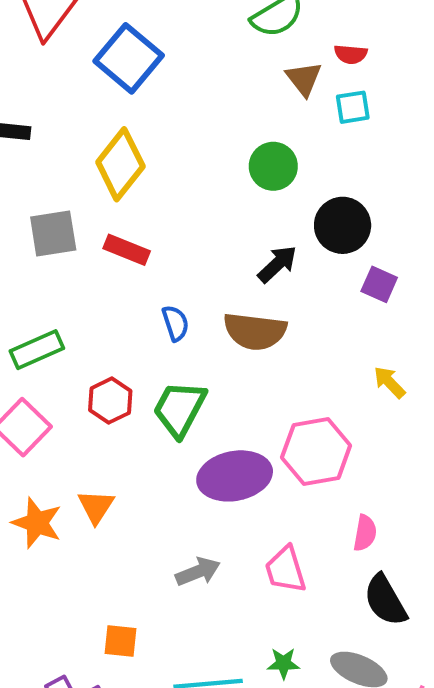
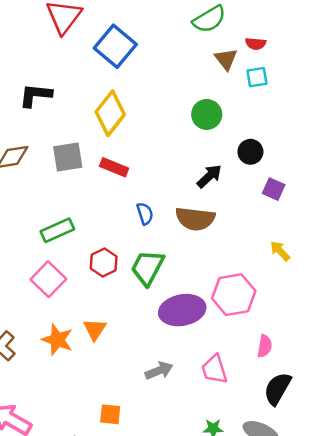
black circle: (343, 225) -> (250, 152), size x0.7
black semicircle: (385, 600) -> (277, 389), turned 60

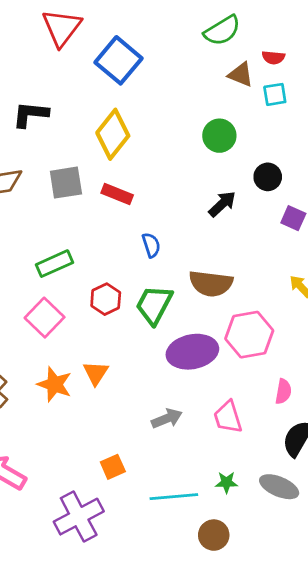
brown triangle: (226, 59) -> (241, 75), turned -30
brown semicircle: (195, 219) -> (211, 283), moved
orange square: (110, 414) -> (113, 467), turned -30

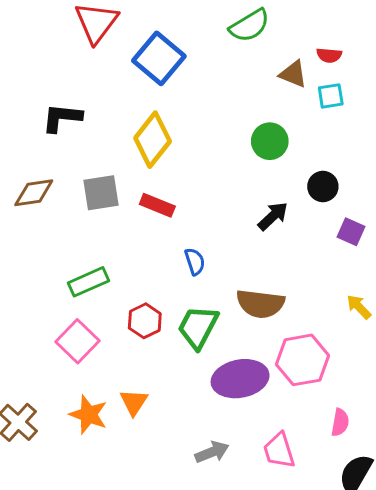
green semicircle: (222, 30) -> (249, 26), moved

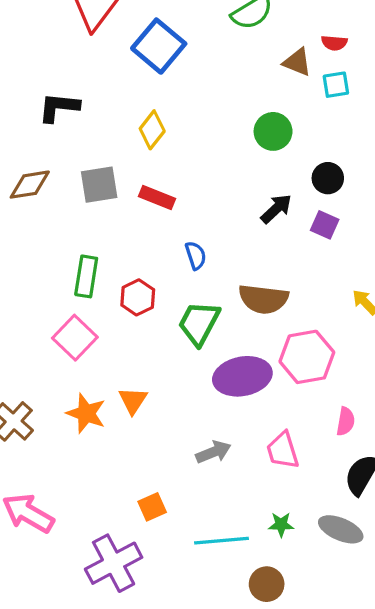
yellow diamond: (153, 140) -> (152, 130), size x0.7
purple square: (351, 232) -> (325, 225), moved
green rectangle: (89, 282) -> (86, 276), turned -57
red hexagon: (145, 321) -> (138, 297), moved

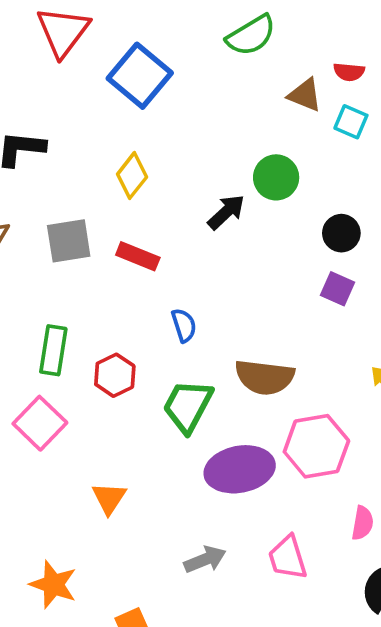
cyan square: (336, 85) -> (351, 122), turned 32
black arrow: (276, 209) -> (226, 212), moved
orange star: (86, 413) -> (53, 584), moved

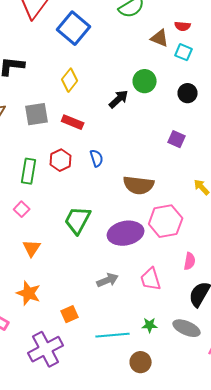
black circle: (341, 233) -> (188, 93), moved
red hexagon: (115, 375) -> (61, 160), moved
green trapezoid: (188, 406) -> (78, 220), moved
pink square: (40, 423) -> (22, 209), size x0.6
orange triangle: (109, 498) -> (32, 248), moved

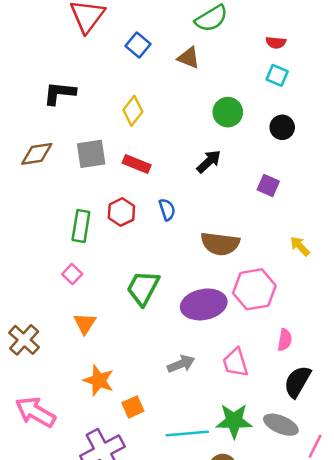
blue square: (74, 28) -> (138, 45), size x0.6
brown triangle: (160, 38) -> (189, 58), moved
black arrow: (119, 99) -> (209, 161), moved
orange star: (29, 293) -> (99, 380), moved
green star: (150, 325) -> (234, 421), size x1.8

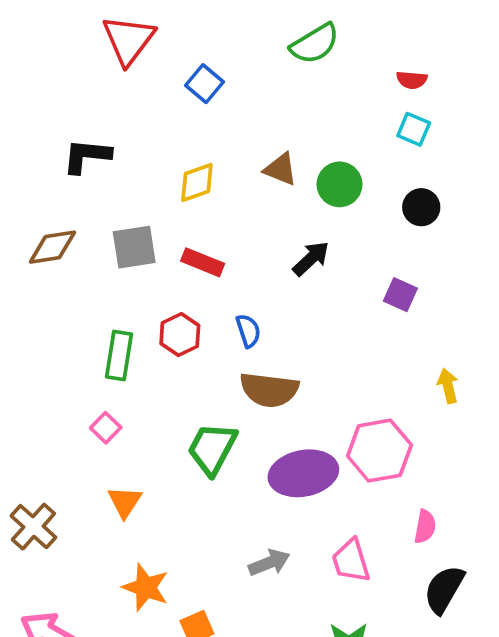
brown triangle: (189, 58) -> (281, 169), moved
yellow diamond: (133, 111) -> (197, 182), turned 32
brown semicircle: (220, 244) -> (269, 390), moved
yellow arrow: (300, 246) -> (448, 386), turned 30

